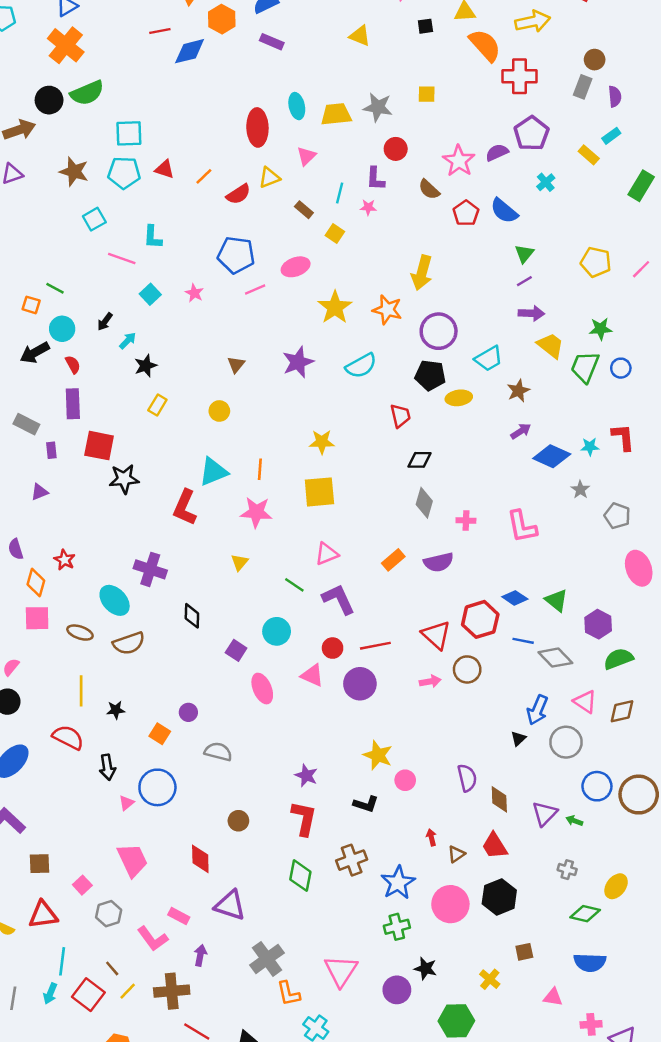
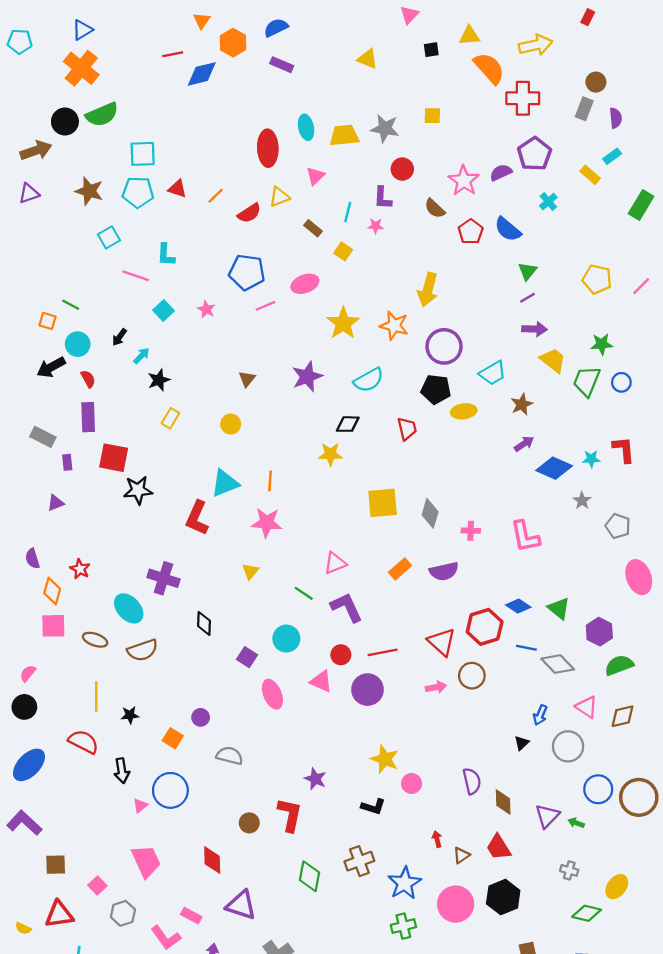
black diamond: (419, 460) -> (348, 424), moved
yellow square: (319, 492) -> (383, 503), moved
blue arrow: (537, 710) -> (540, 715), size x0.7
red L-shape: (304, 818) -> (290, 815), moved

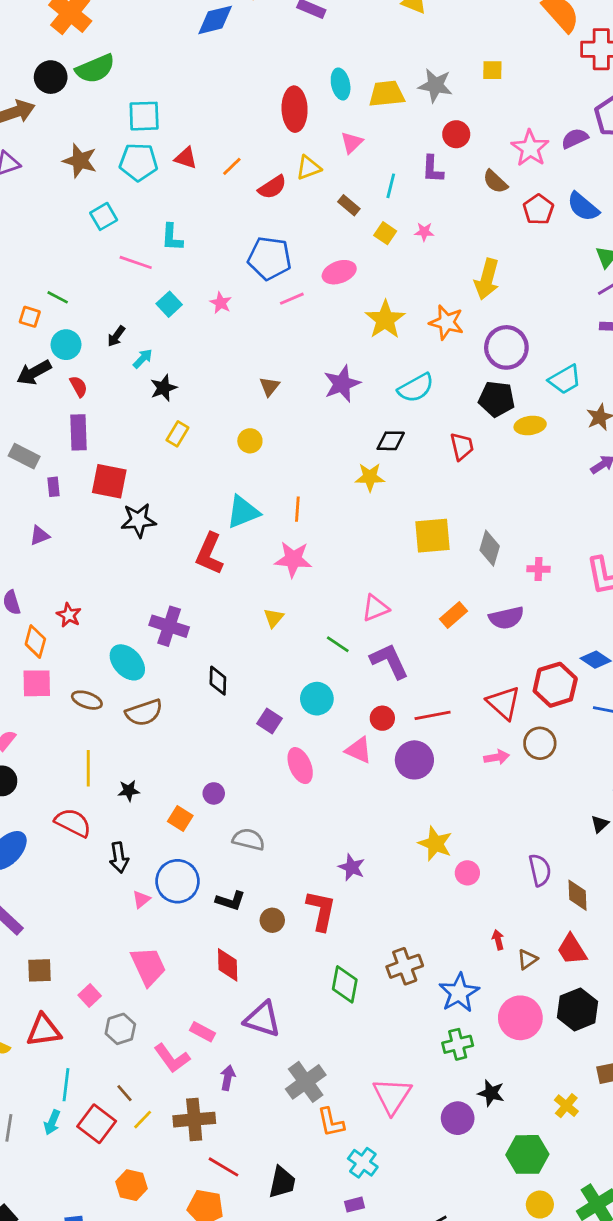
pink star: (376, 226) -> (424, 232), moved
black L-shape: (373, 807) -> (230, 901), moved

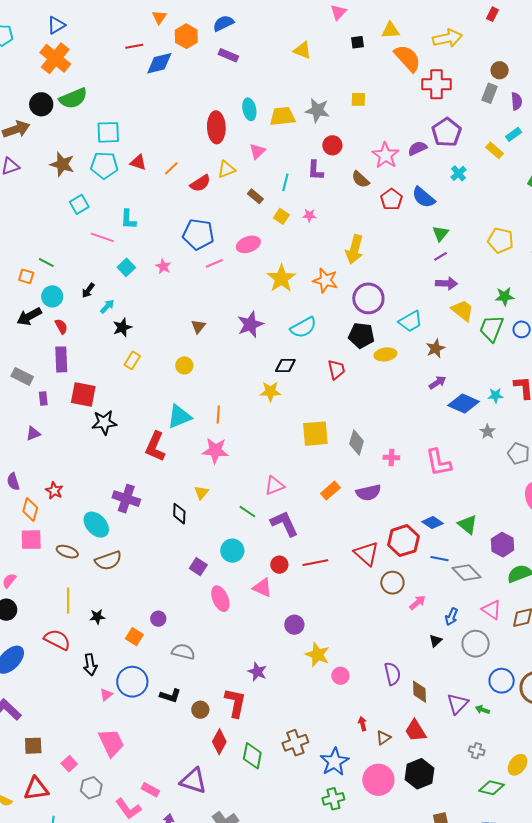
black diamond: (218, 681) -> (179, 514), moved
pink arrow: (497, 757) -> (417, 603), moved, turned -30
purple circle: (414, 760) -> (294, 625), moved, size x0.7
red diamond: (228, 965) -> (219, 742), moved, turned 30

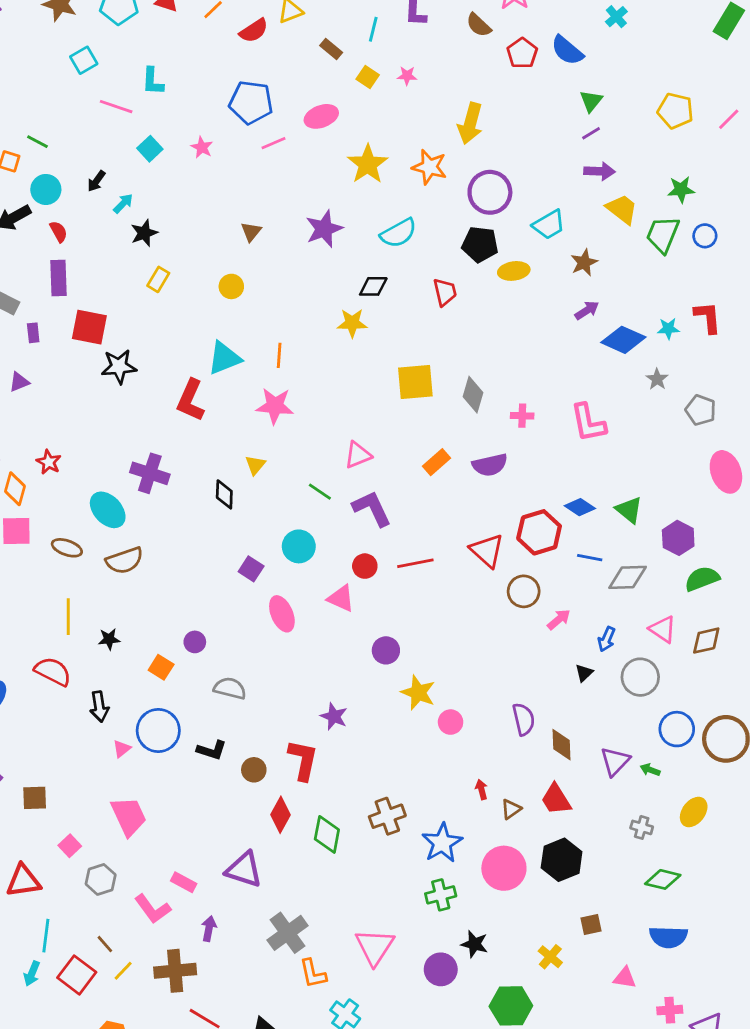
gray diamond: (467, 573) -> (628, 577), turned -48
brown square: (33, 746) -> (35, 798), moved
yellow ellipse: (518, 765) -> (694, 812), moved

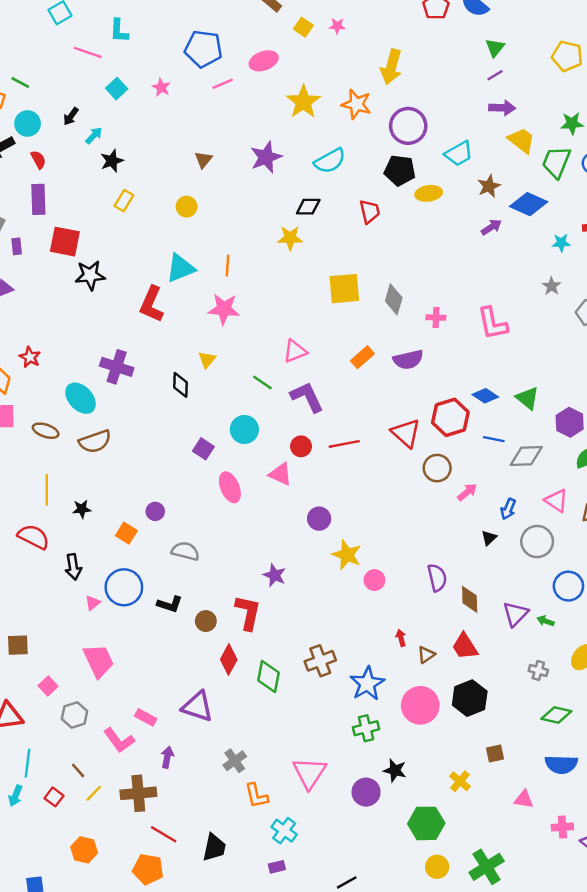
blue diamond: (623, 340) -> (529, 204), moved
gray cross: (288, 933) -> (235, 761), size x0.7
red square: (77, 975) -> (54, 797), size x0.6

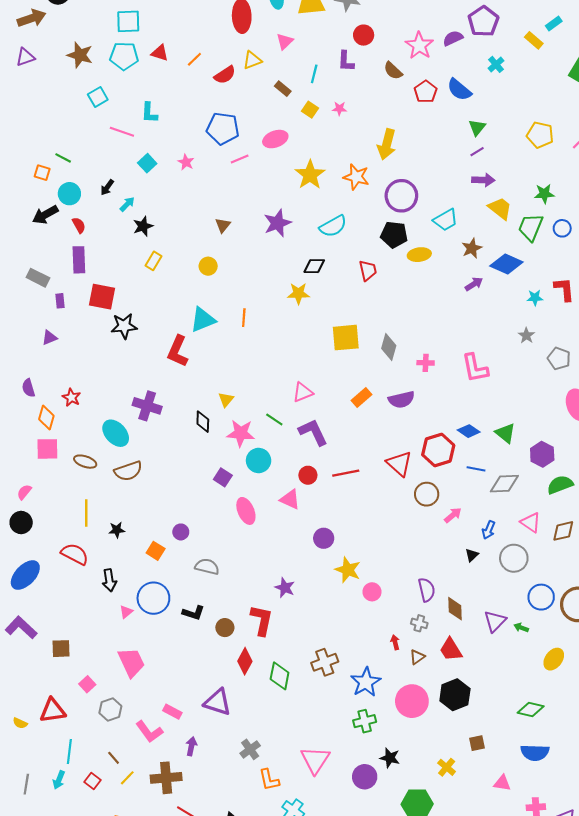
pink star: (224, 309) -> (241, 433), moved
gray cross: (538, 670) -> (419, 623), moved

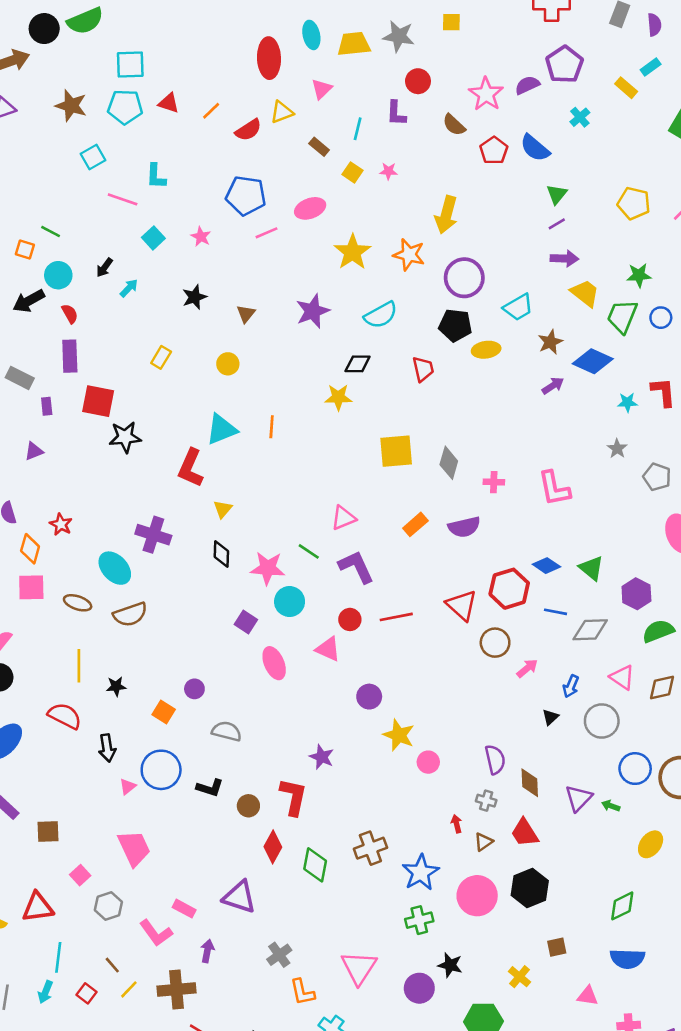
black star: (143, 226) -> (194, 297), moved
yellow triangle: (226, 400) -> (223, 509), moved
green diamond: (531, 710) -> (622, 906), turned -40

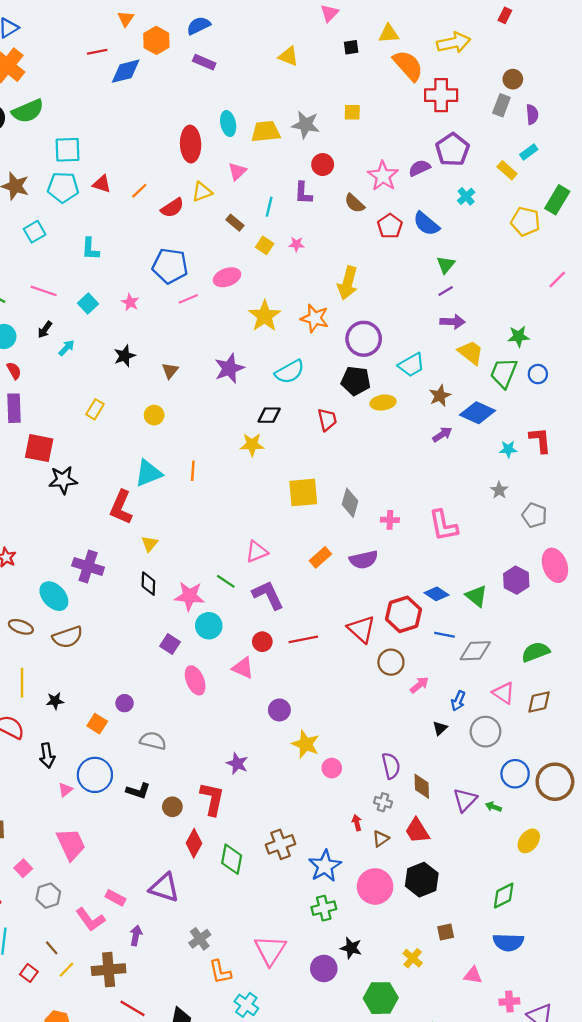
pink line: (123, 199) -> (44, 291), moved
yellow pentagon: (634, 203) -> (525, 221), moved
purple hexagon: (636, 594) -> (516, 580), moved

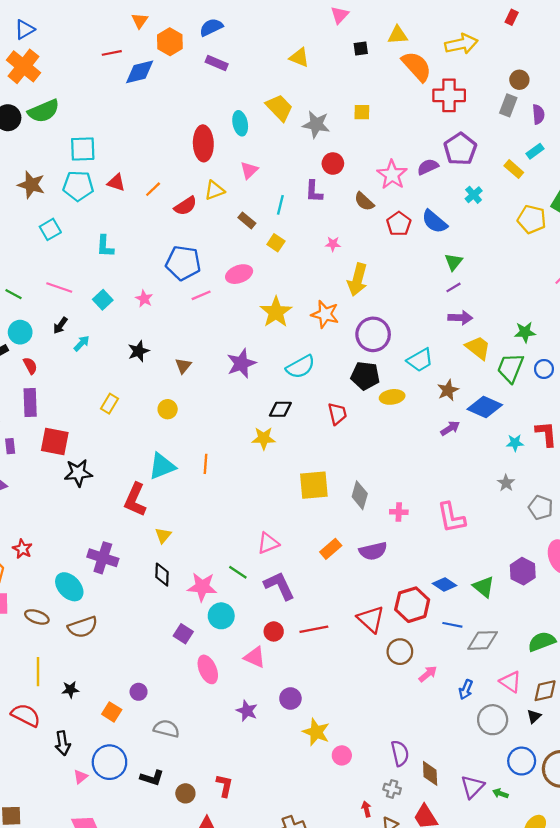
yellow trapezoid: (266, 132) -> (279, 108), moved, turned 52
pink star: (296, 244) -> (333, 244), moved
black triangle: (440, 728) -> (534, 716), moved
purple star: (237, 763) -> (247, 711), moved
red L-shape: (212, 799) -> (225, 786), size x0.7

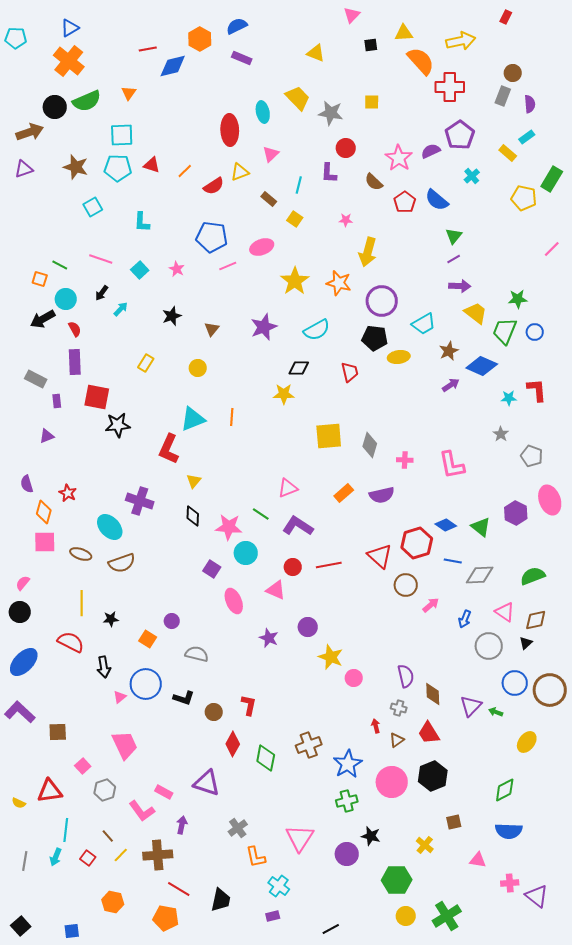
orange triangle: (140, 21) -> (129, 93), moved
purple L-shape: (279, 586) -> (298, 526), turned -32

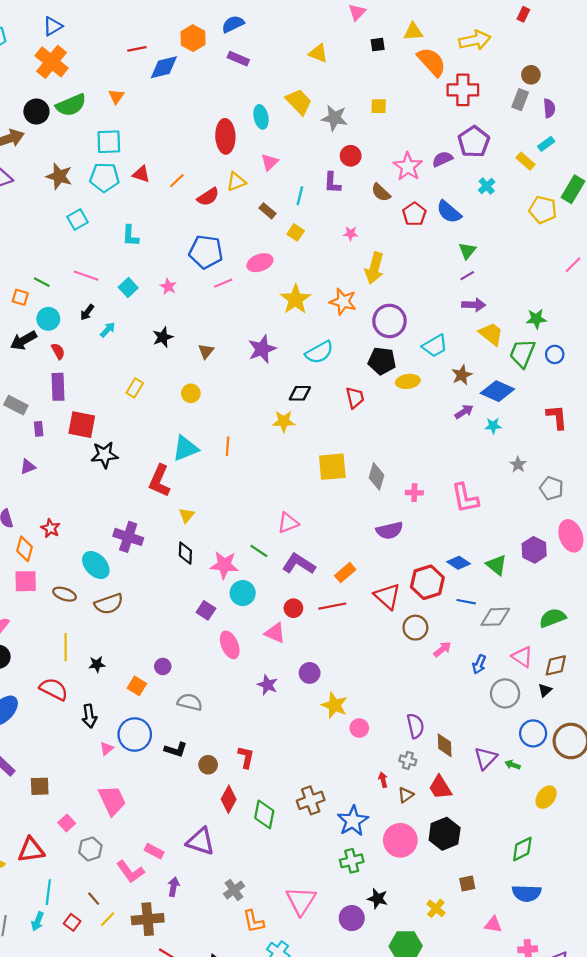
cyan star: (509, 398) -> (493, 426), moved
orange rectangle: (344, 493) -> (345, 573), moved

